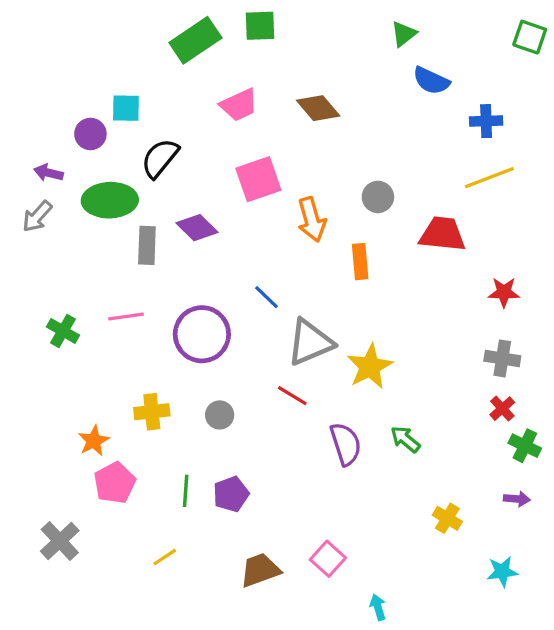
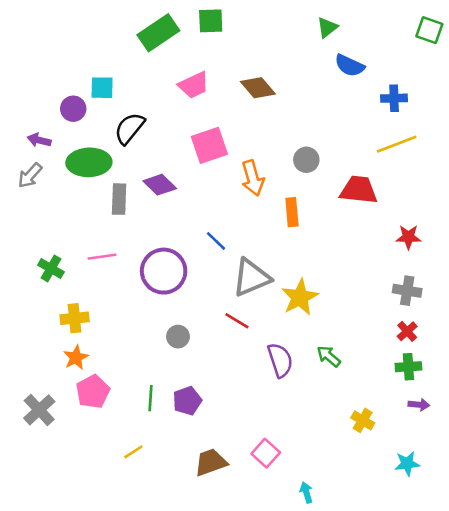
yellow cross: (152, 412) -> (75, 318), moved
green cross: (525, 446) -> (408, 367), moved, turned -30
gray cross: (60, 541) -> (39, 410), moved

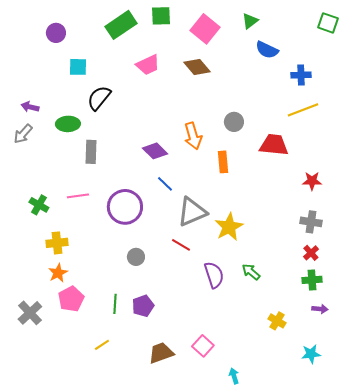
purple circle: (73, 109) -> (56, 33), moved
pink square: (209, 145) -> (205, 29), moved, turned -32
green ellipse: (89, 162) -> (68, 124), size x0.7
purple diamond: (160, 185) -> (155, 151), moved

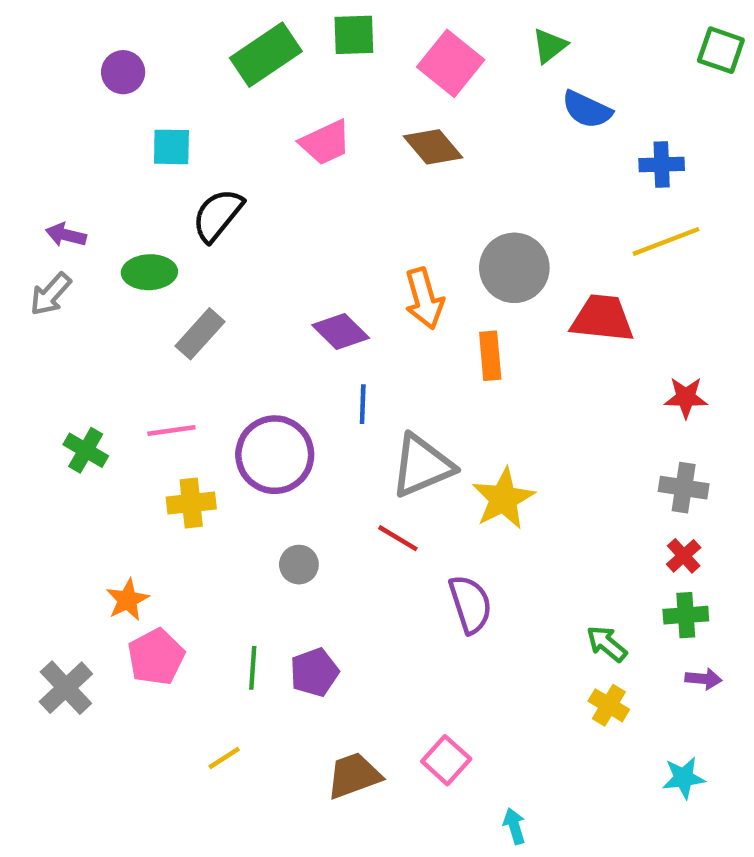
gray circle: (234, 122) -> (514, 268), size x1.6
gray rectangle: (91, 152) -> (200, 334), turned 40
blue line: (165, 184) -> (363, 404), turned 48
yellow cross: (57, 243) -> (191, 503), moved
green arrow: (251, 272) -> (607, 644), moved

